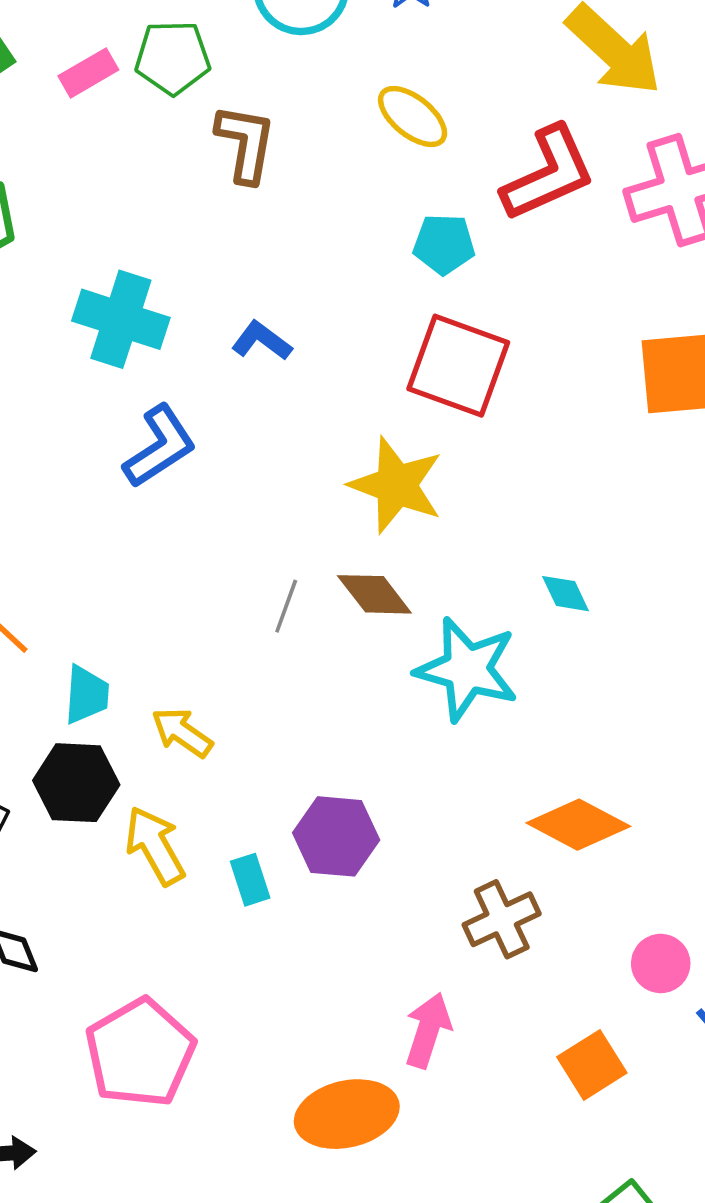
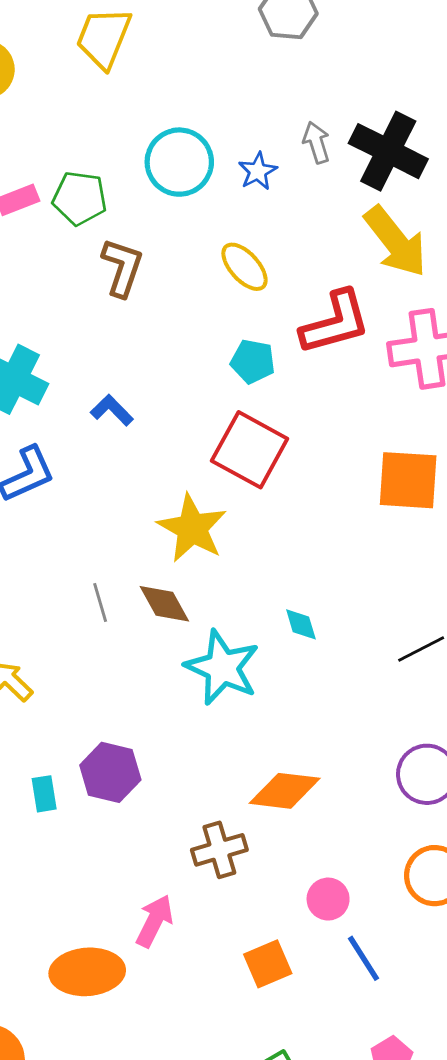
gray line: (286, 606) -> (100, 602), turned -45
orange diamond: (578, 825) -> (285, 791), turned -30

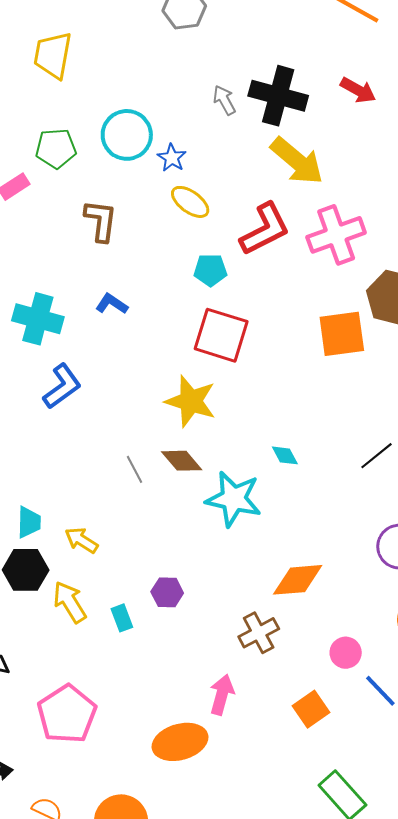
blue star: (258, 171) -> (172, 158), moved
green pentagon: (80, 198) -> (56, 148), moved
blue L-shape: (112, 410) -> (112, 304), moved
purple hexagon: (110, 772) -> (167, 592), size x0.7

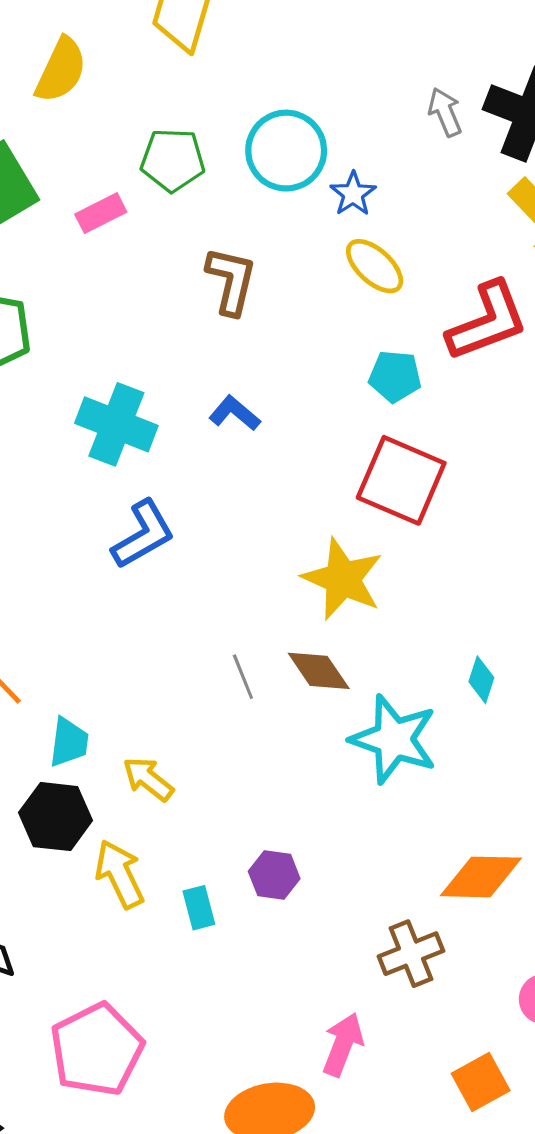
cyan diamond: (285, 455) -> (481, 680), turned 40

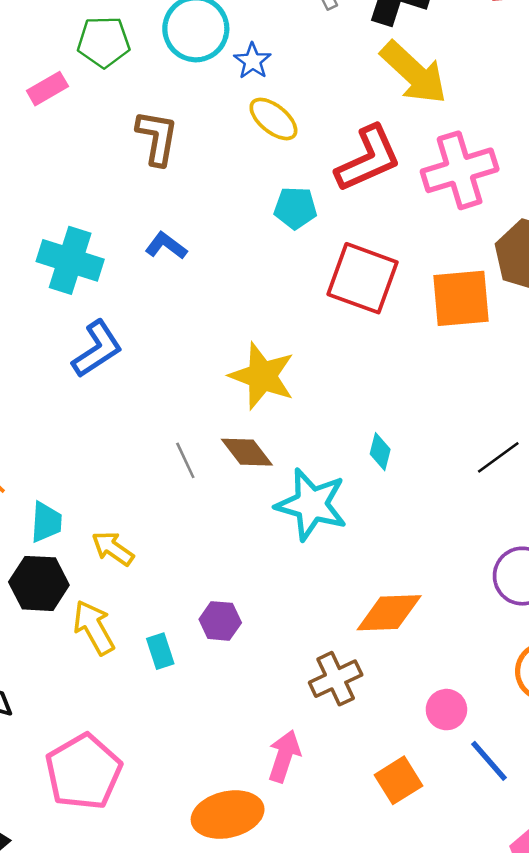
red square: (401, 480) -> (363, 278), moved

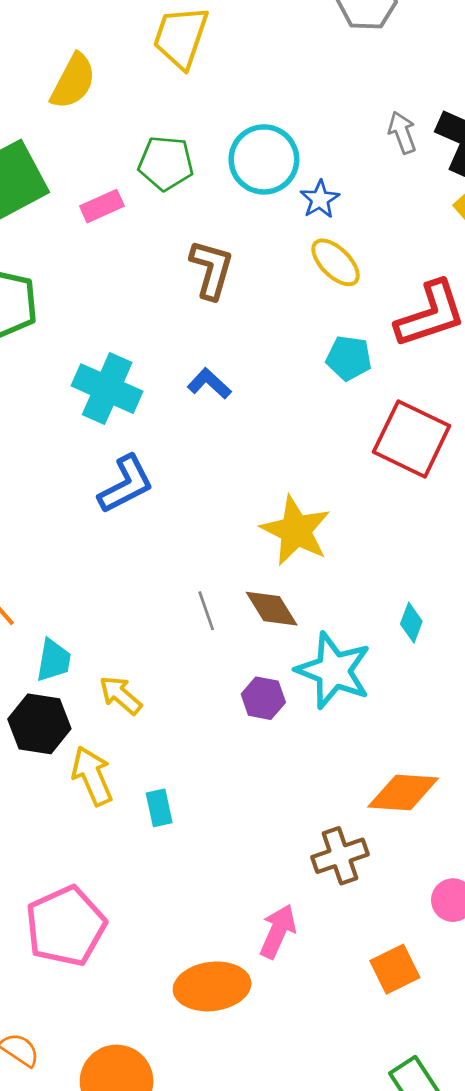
purple hexagon: (220, 621) -> (263, 698), moved

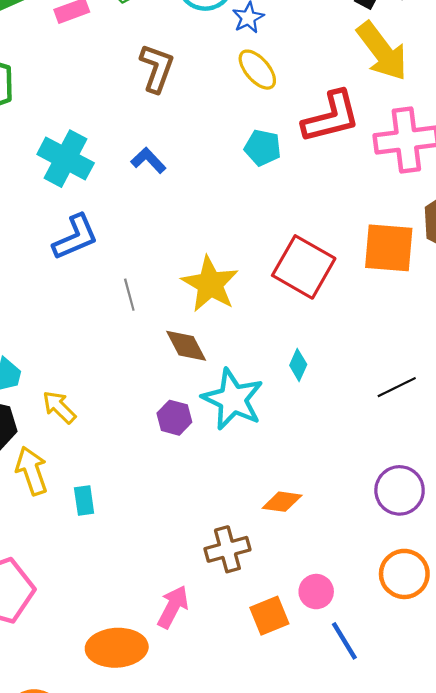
red square: (412, 439) -> (304, 267), moved
gray line: (206, 611) -> (129, 295), moved
orange diamond: (403, 792) -> (282, 502), size x0.7
orange square: (395, 969) -> (269, 616), moved

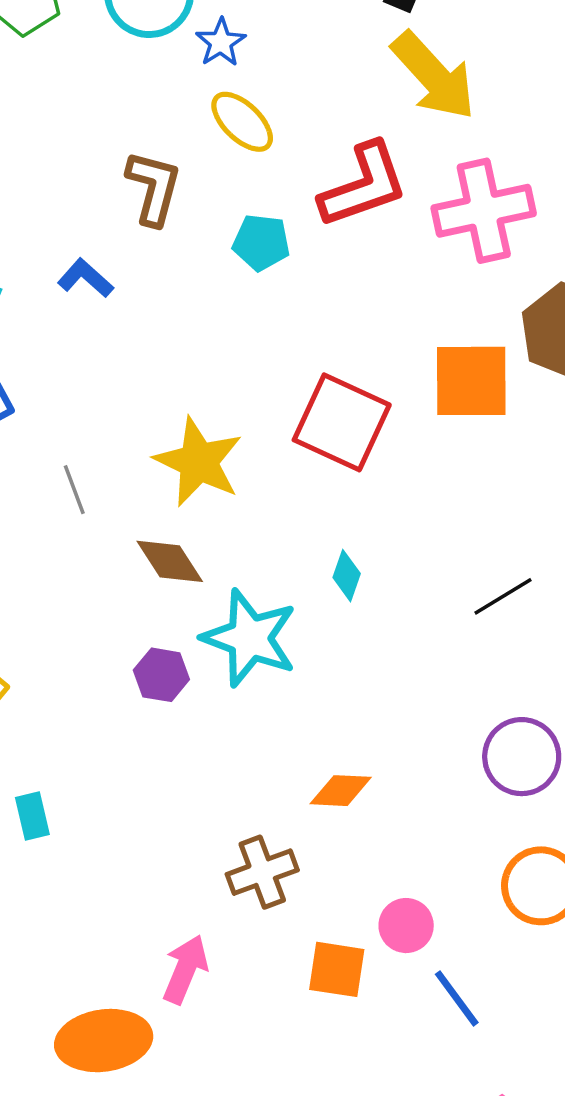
brown L-shape: (157, 68) -> (154, 188), moved
orange square: (269, 616) -> (337, 969), turned 36

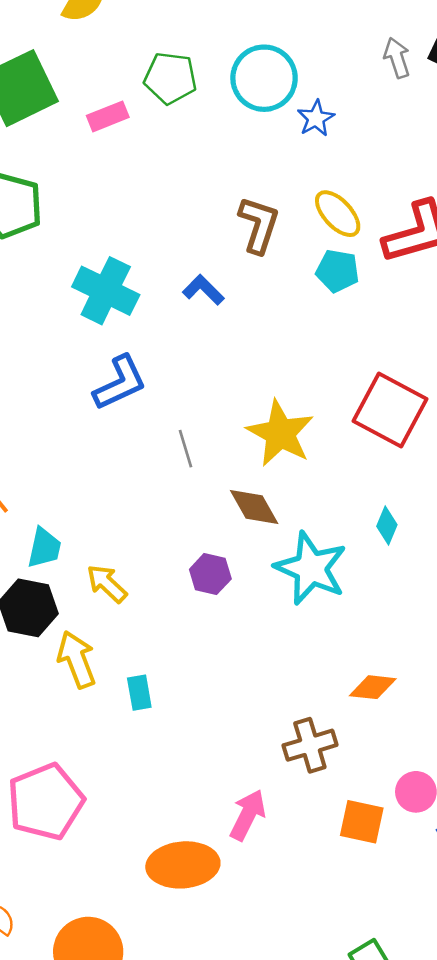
yellow ellipse: (242, 122) -> (338, 214), moved
purple hexagon: (161, 675) -> (210, 574), moved

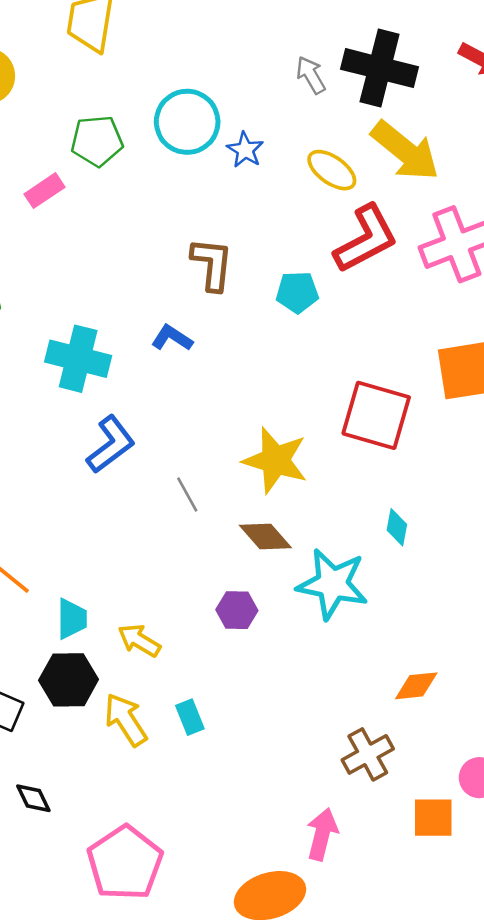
yellow ellipse: (338, 214) -> (332, 170), moved
cyan rectangle: (139, 693) -> (190, 717), moved

